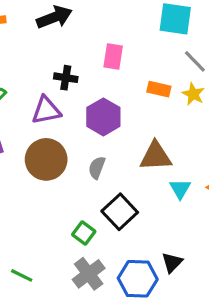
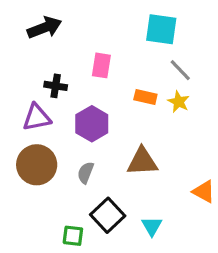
cyan triangle: (180, 189) -> (152, 226), moved
green square: (84, 233) -> (73, 236), turned -30

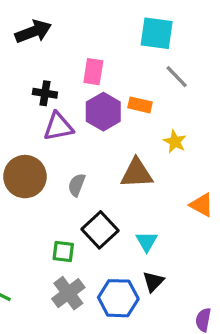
yellow star: (179, 102) -> (175, 142), moved
purple triangle: (37, 117) -> (58, 127), moved
purple hexagon: (92, 124) -> (103, 112), moved

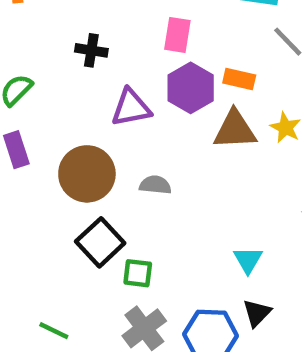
black cross: (45, 93) -> (91, 50), moved
brown triangle: (137, 173) -> (235, 130), moved
gray semicircle: (77, 185) -> (155, 185), turned 75
black square: (100, 230) -> (100, 242), moved

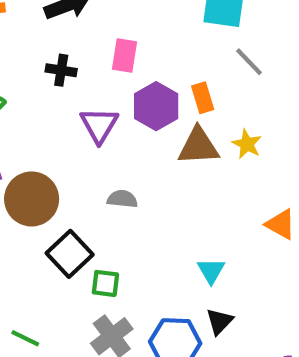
pink rectangle: (177, 35) -> (124, 55), moved
orange rectangle: (239, 79) -> (203, 98), turned 60
purple triangle: (131, 108) -> (99, 125), turned -48
brown circle: (87, 174) -> (32, 199), moved

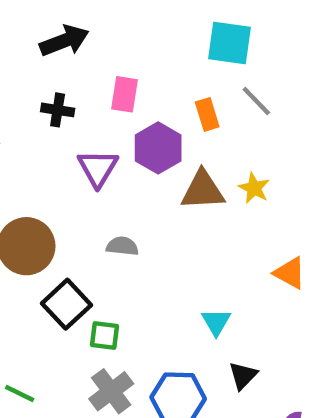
orange rectangle: (203, 98) -> (207, 114), moved
black triangle: (219, 321) -> (243, 376), moved

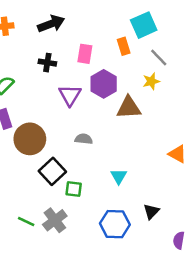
cyan square: (229, 43) -> (144, 25), turned -32
orange rectangle: (207, 114) -> (124, 46), moved
yellow star: (254, 188) -> (151, 81), moved, turned 30
cyan triangle: (216, 322) -> (119, 176), moved
gray cross: (111, 391) -> (55, 220), moved

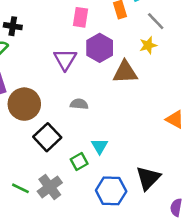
black cross: (47, 63) -> (13, 26), moved
cyan triangle: (119, 176) -> (100, 146), moved
green square: (74, 189) -> (79, 161), moved, turned -36
black triangle: (151, 212) -> (148, 178), size x1.5

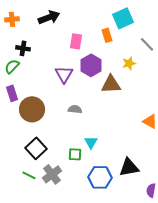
gray line: (156, 21) -> (147, 44), moved
black square: (47, 137) -> (36, 148), moved
green square: (79, 161) -> (75, 154), turned 32
black triangle: (148, 178) -> (129, 167), turned 35

